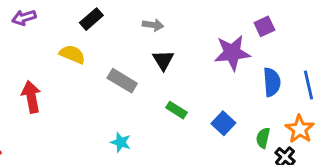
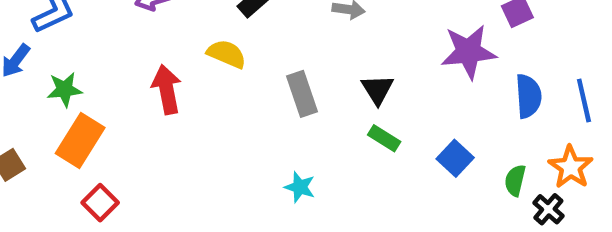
black triangle: (163, 60) -> (377, 89), moved
gray rectangle: (122, 81) -> (302, 94), turned 40
red arrow: (31, 97) -> (167, 89), moved

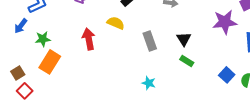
blue square: (455, 158) -> (227, 75), moved
red square: (100, 203) -> (25, 91), moved

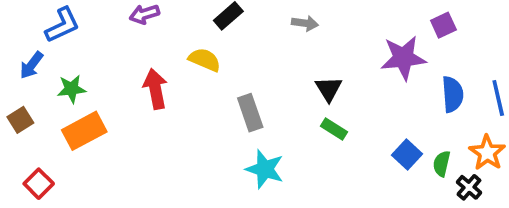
gray rectangle: (150, 41) -> (250, 113), moved
orange rectangle: (50, 62) -> (84, 131), turned 30
brown square: (18, 73) -> (20, 120), moved
cyan star: (149, 83) -> (265, 169), size x1.5

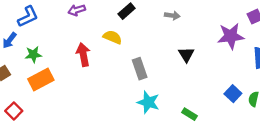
green rectangle: (334, 129) -> (190, 114), moved

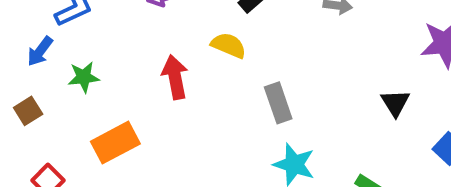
black triangle: (186, 55) -> (395, 103), moved
orange rectangle: (41, 79) -> (115, 143), moved

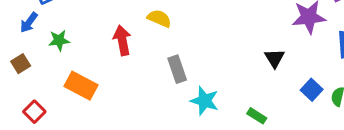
gray rectangle: (278, 103) -> (177, 69), moved
orange rectangle: (115, 143) -> (81, 86), turned 56

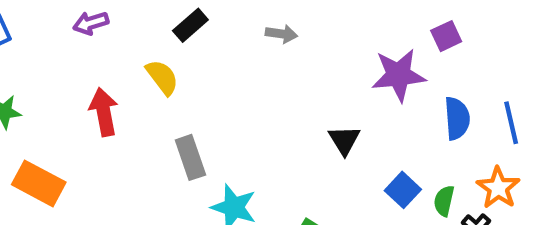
yellow semicircle: (159, 18) -> (162, 77), turned 30

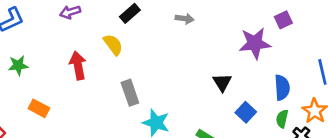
blue semicircle: (457, 118) -> (282, 88), moved
orange rectangle: (39, 183) -> (39, 108), size x0.7
blue square: (403, 190) -> (246, 112), moved

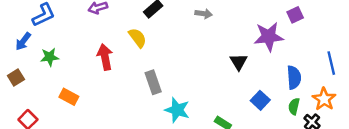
black triangle: (222, 82) -> (239, 62), moved

